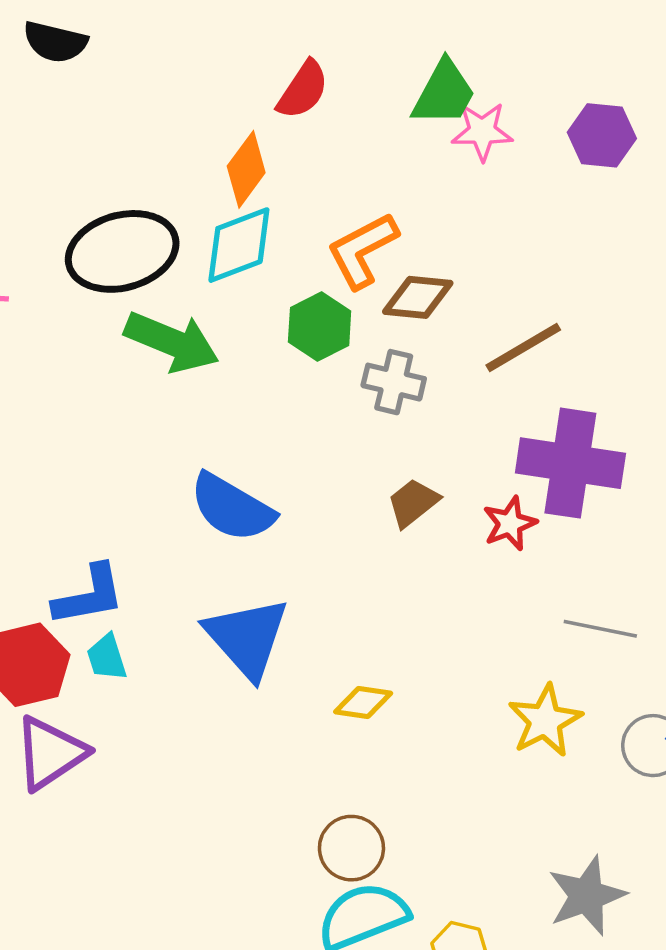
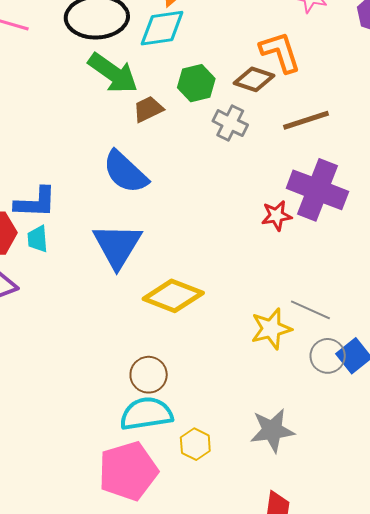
orange L-shape: (362, 250) -> (280, 52), moved, turned 87
brown trapezoid: (413, 503) -> (148, 109), moved
gray line: (600, 629) -> (310, 310), moved
yellow diamond: (363, 703) -> (173, 296), size x1.8

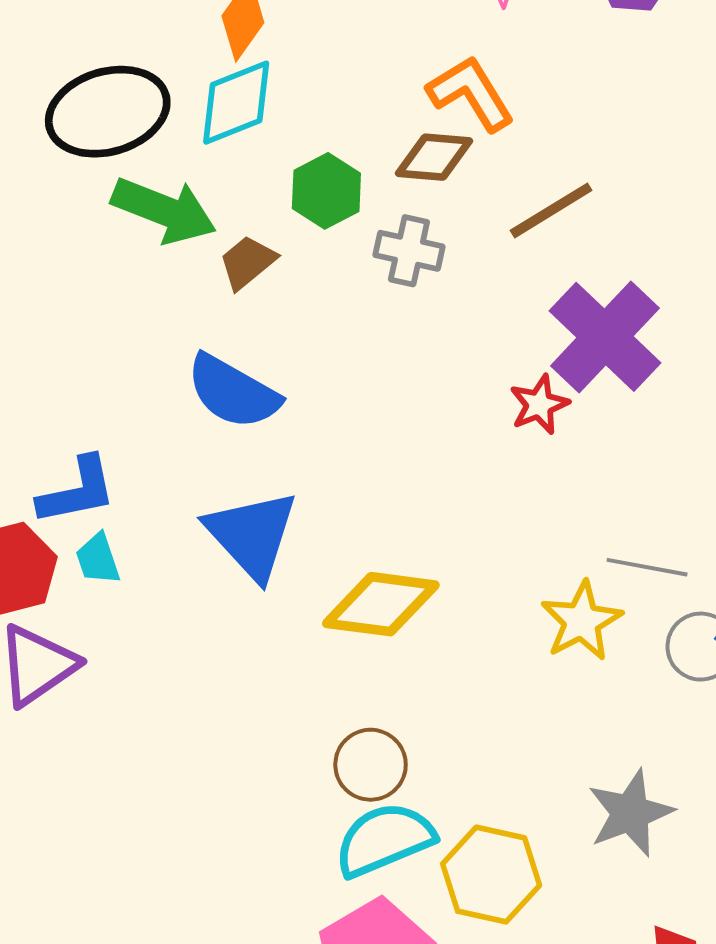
purple cross: (317, 190) -> (605, 337), turned 36
yellow hexagon: (195, 444) -> (491, 875), size x1.6

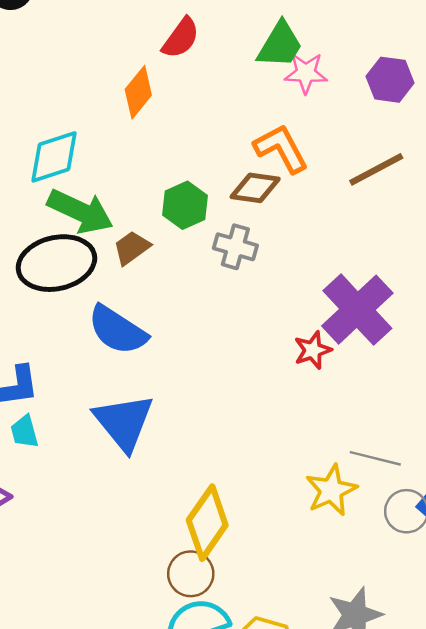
cyan diamond: (236, 103) -> (54, 157), moved
black ellipse: (108, 112) -> (56, 263), moved
brown line: (551, 210) -> (376, 169), moved
yellow diamond: (381, 604) -> (207, 523), moved, turned -66

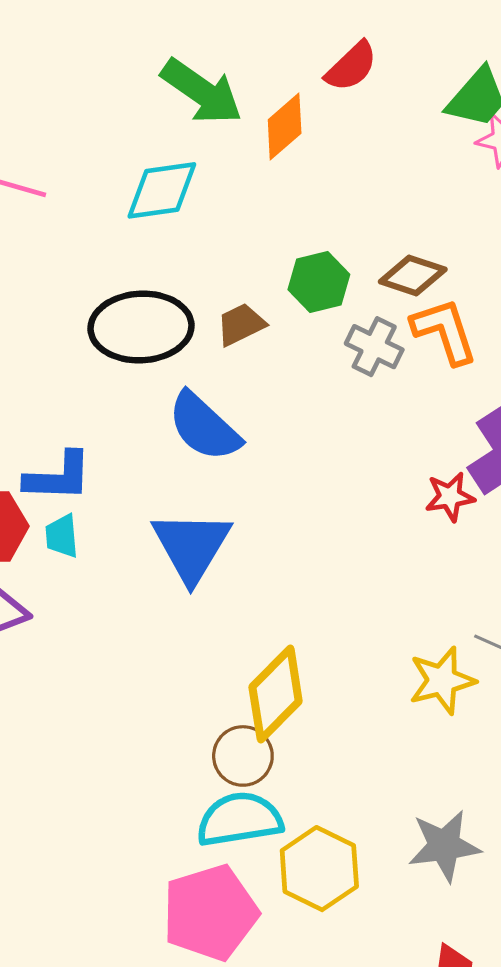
orange L-shape: (281, 149) -> (444, 331), moved
green arrow: (80, 211) -> (202, 92), moved

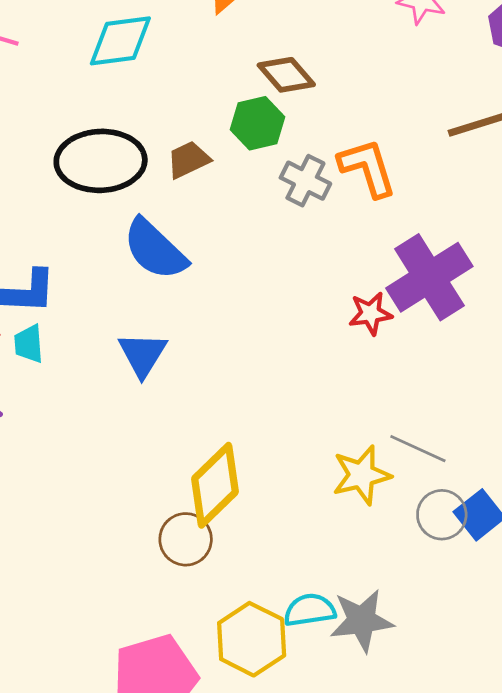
brown diamond: (413, 276) -> (286, 75), moved, turned 30
blue triangle: (191, 546) -> (143, 354), size x0.7
cyan semicircle: (240, 819) -> (310, 610), moved, size x0.7

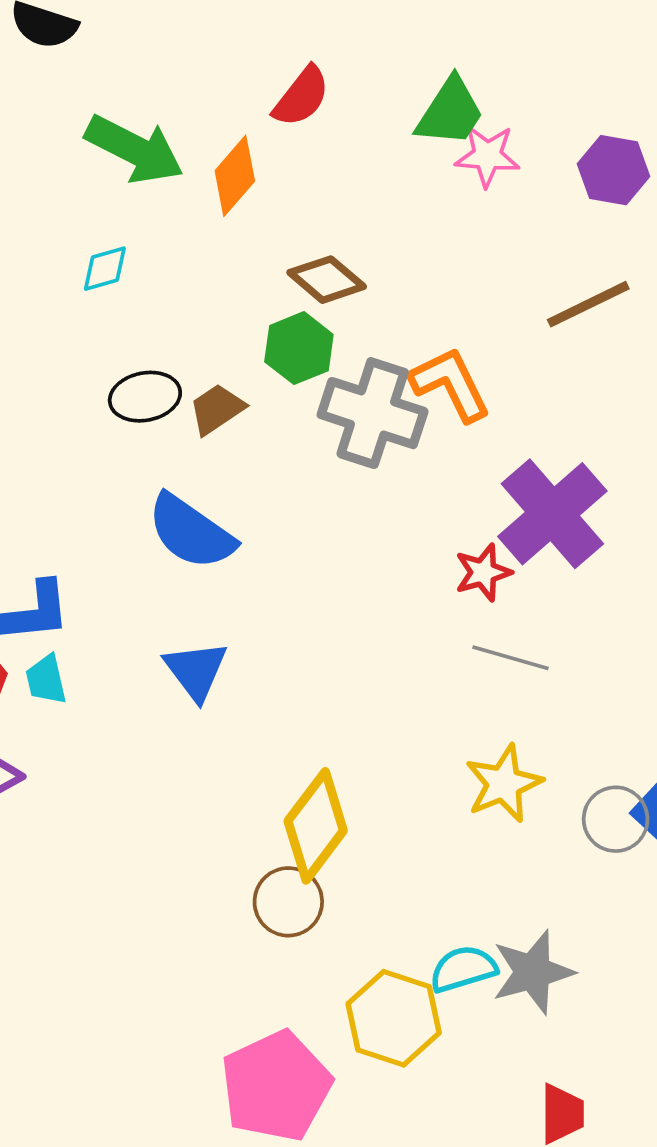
cyan diamond: (120, 41) -> (105, 269), size x0.6
black ellipse: (101, 161) -> (145, 397), moved, size x0.6
gray cross: (305, 181) -> (373, 413), size x1.6
gray line: (418, 449) -> (511, 658), moved

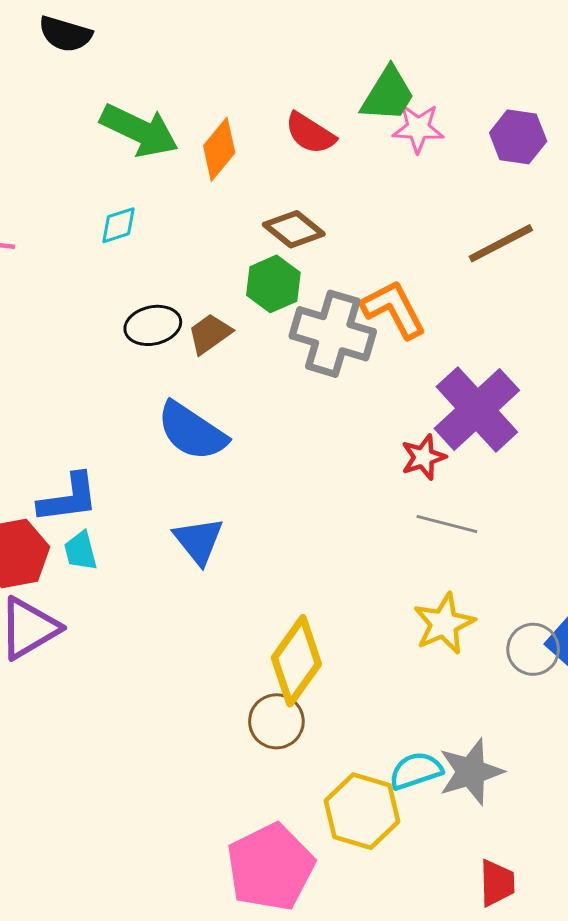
red semicircle: (301, 97) -> (310, 133), moved, turned 86

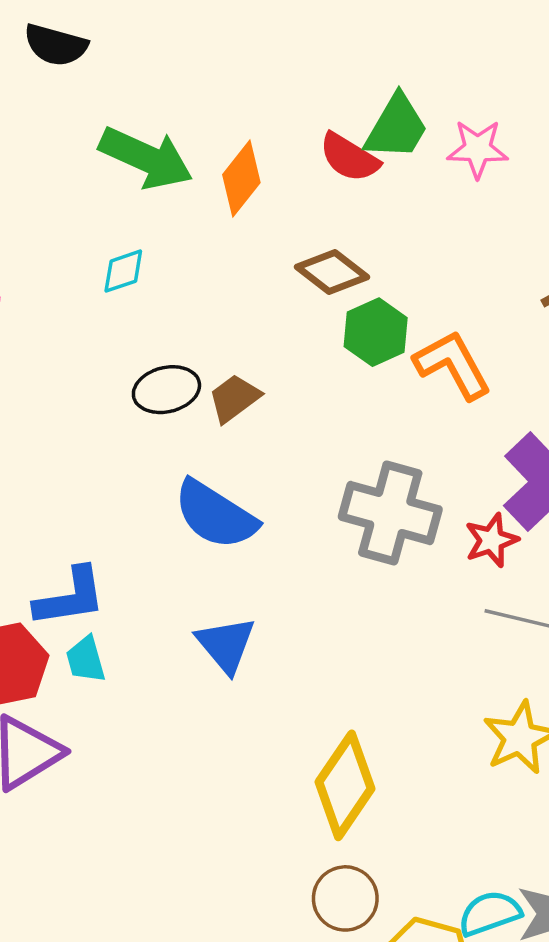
green trapezoid: (388, 94) -> (396, 127), moved
green hexagon: (273, 284) -> (376, 332), moved
gray cross: (333, 334) -> (390, 513), moved
brown circle: (276, 721) -> (345, 898), moved

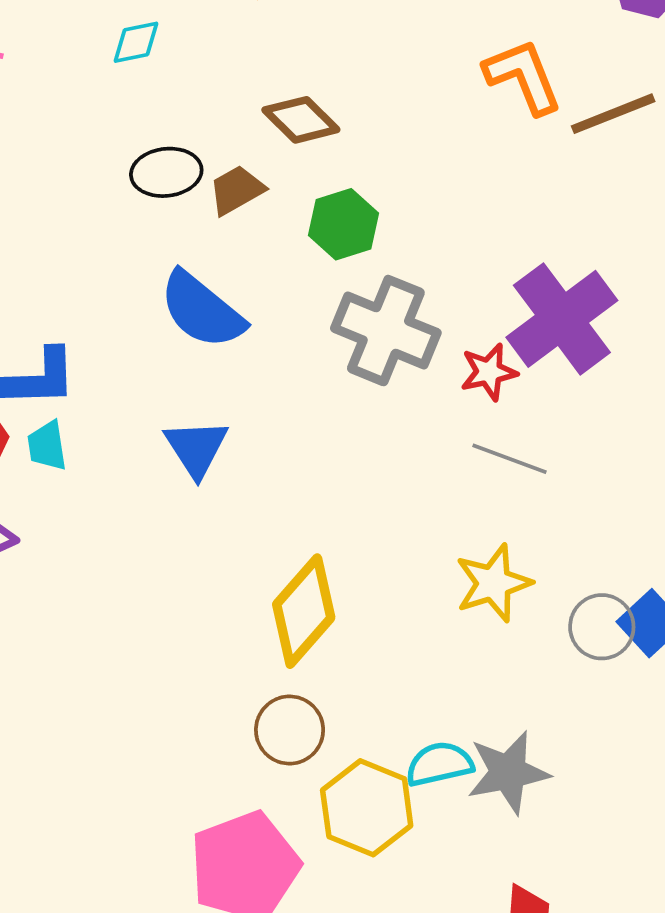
brown diamond: (332, 272) -> (301, 120), moved
green hexagon: (376, 332) -> (343, 224), moved
orange L-shape: (453, 365) -> (523, 76), moved

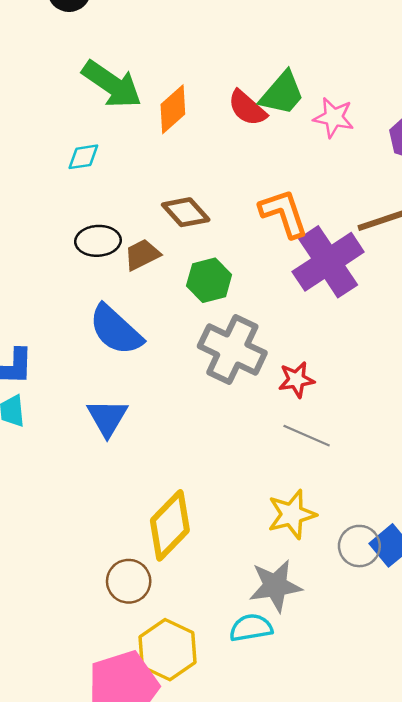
orange L-shape: (523, 76) -> (284, 213), moved
purple cross: (562, 319) -> (328, 262), moved
brown circle: (290, 730) -> (129, 581), moved
gray star: (508, 772) -> (275, 586), moved
yellow hexagon: (367, 808) -> (168, 650), moved

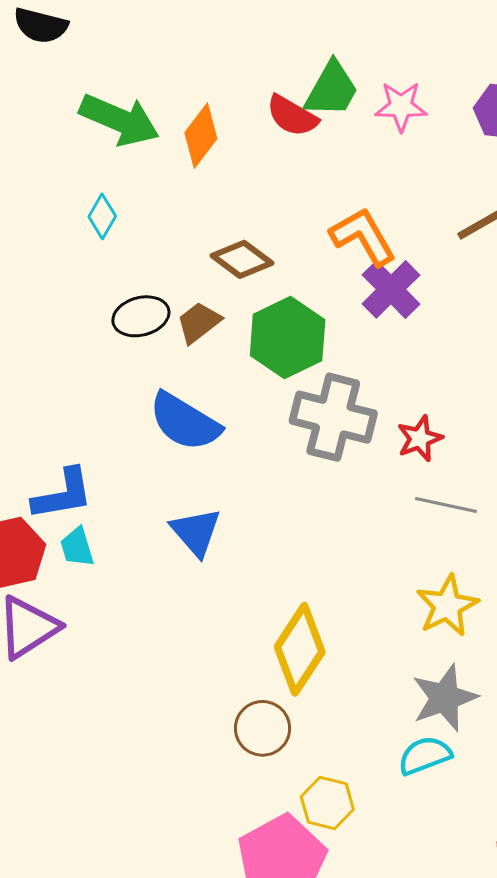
cyan diamond: (83, 157) -> (102, 216), turned -40
purple cross: (328, 262) -> (391, 289), moved, size x0.7
green hexagon: (209, 280) -> (288, 338), size x1.4
yellow hexagon: (168, 650) -> (327, 803), size x0.7

